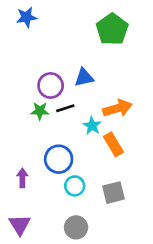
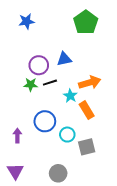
blue star: (26, 17) -> (27, 21), moved
cyan circle: (75, 186) -> (67, 135), moved

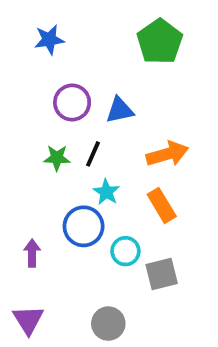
purple circle: (39, 65) -> (72, 103), moved
black line: (50, 83) -> (93, 154), turned -48
cyan star: (70, 96) -> (106, 192), moved

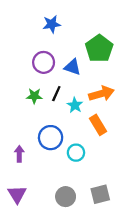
blue star: (49, 40) -> (52, 24), moved
green pentagon: (160, 42) -> (99, 49), moved
blue triangle: (120, 110) -> (73, 67), turned 30
cyan star: (106, 192) -> (75, 105), moved
gray square: (162, 274) -> (100, 194), moved

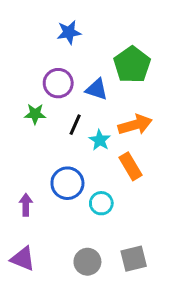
green star: (34, 96) -> (35, 114), moved
purple triangle: (17, 194) -> (23, 259), turned -36

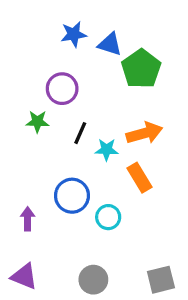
blue triangle: (97, 89) -> (110, 44), moved
cyan star: (100, 140) -> (107, 150), turned -30
gray square: (134, 259) -> (161, 280), moved

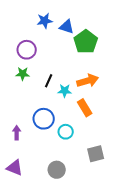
purple circle: (62, 89) -> (27, 50), moved
gray square: (161, 280) -> (96, 154), moved

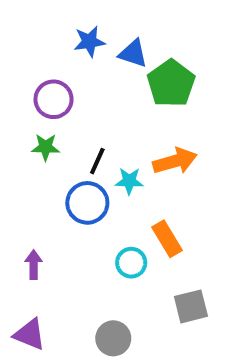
orange rectangle: (85, 108) -> (167, 239), moved
blue circle: (44, 119) -> (87, 203), moved

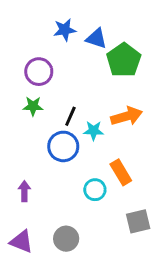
gray circle: (113, 338) -> (66, 239), moved

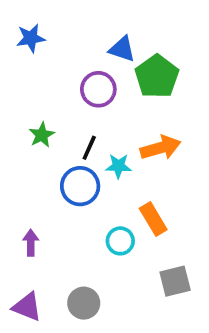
blue star: (65, 30) -> (31, 38), moved
purple circle: (39, 72) -> (98, 89), moved
green star: (33, 106) -> (42, 135), turned -30

